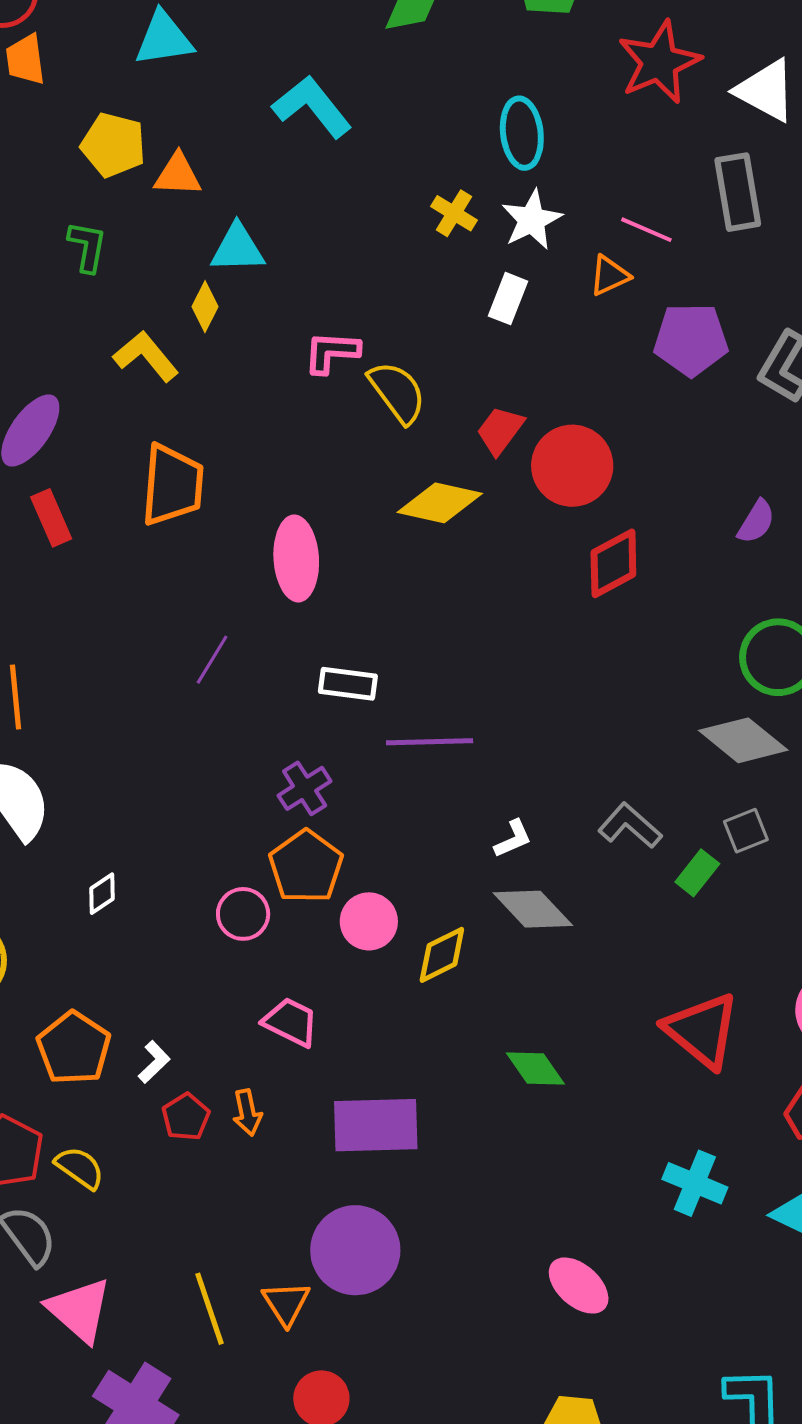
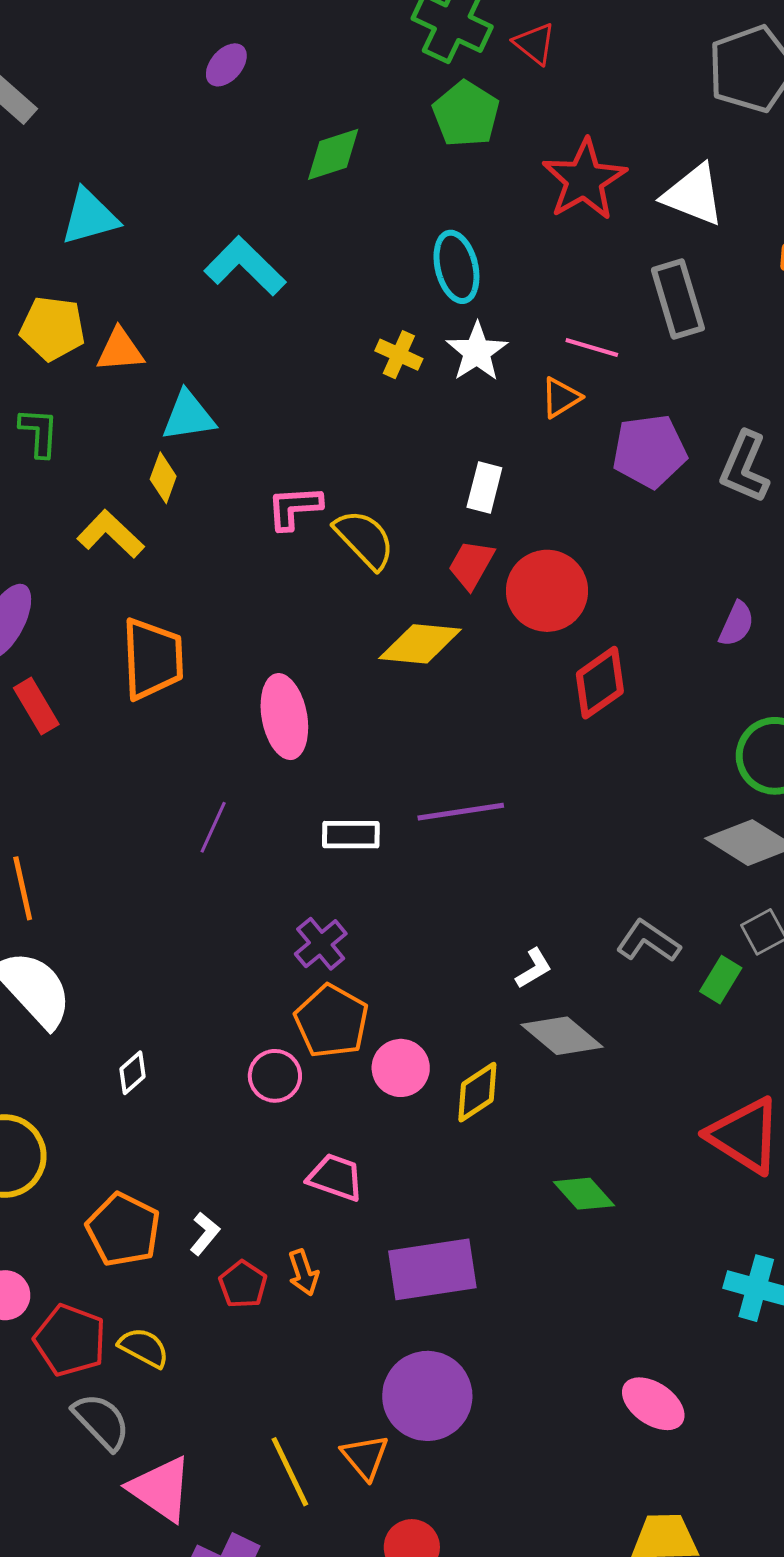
white rectangle: (508, 299) -> (484, 488), moved
purple line: (430, 742) -> (461, 812), moved

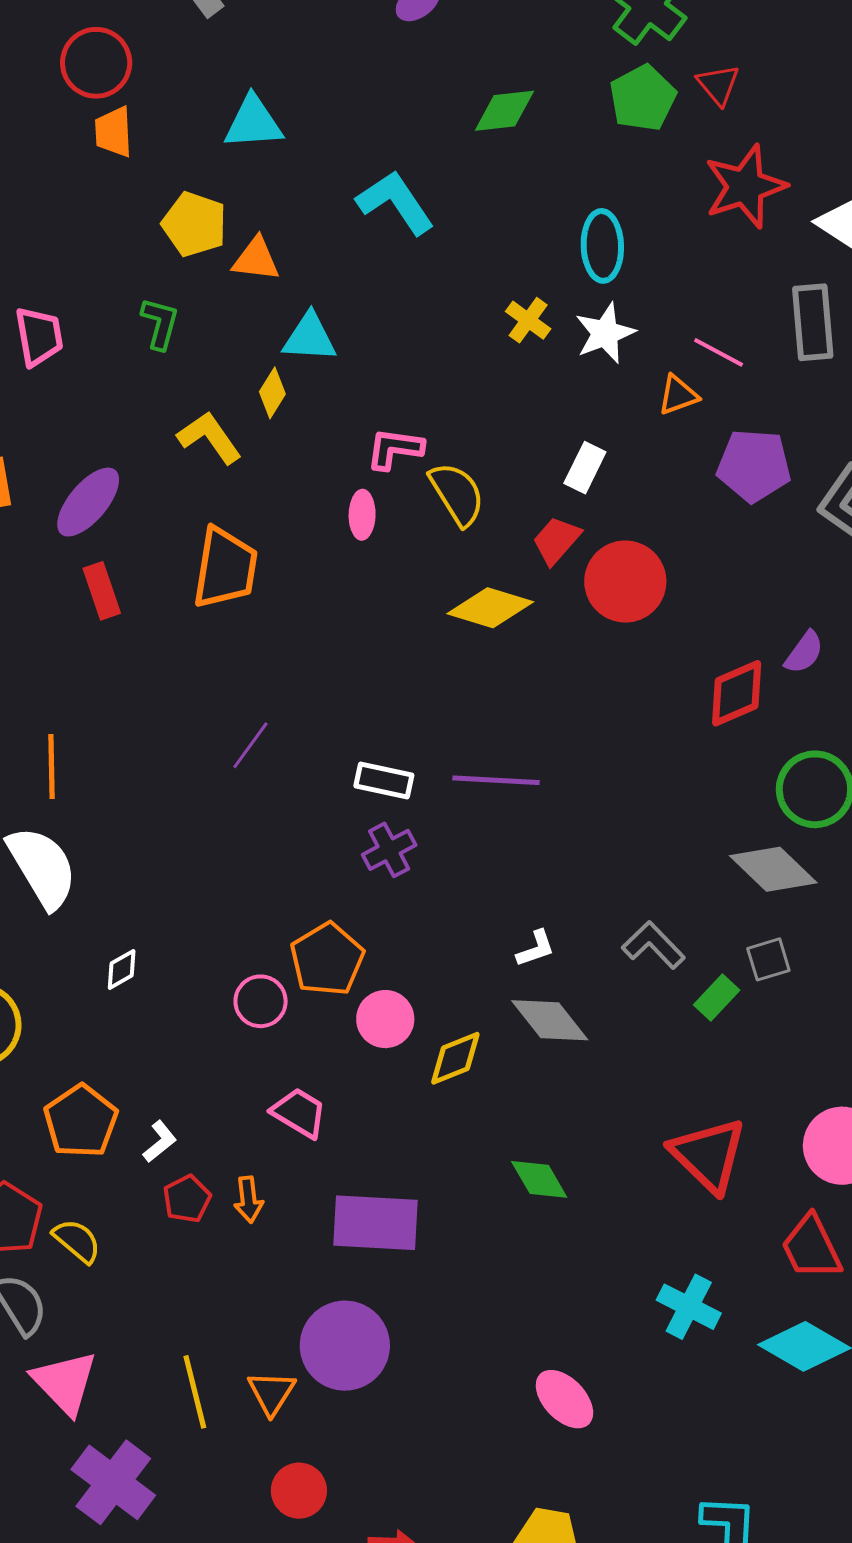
red triangle: (535, 44) -> (718, 85), moved
red diamond: (600, 683) -> (737, 693), moved
pink ellipse: (284, 717) -> (362, 515), moved, size x0.6
purple cross: (321, 944) -> (389, 850), moved

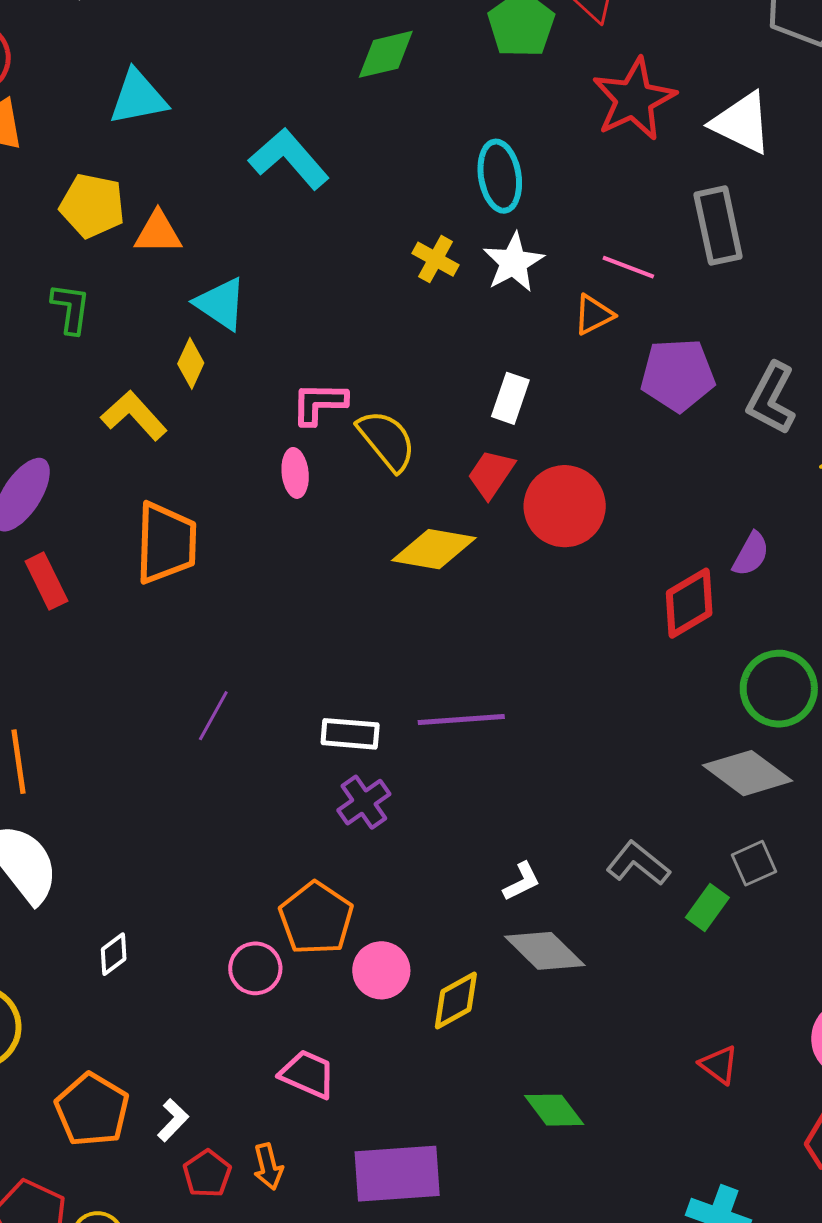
cyan triangle: (310, 338) -> (221, 304), turned 38
red triangle: (708, 1155) -> (719, 1065), size x0.5

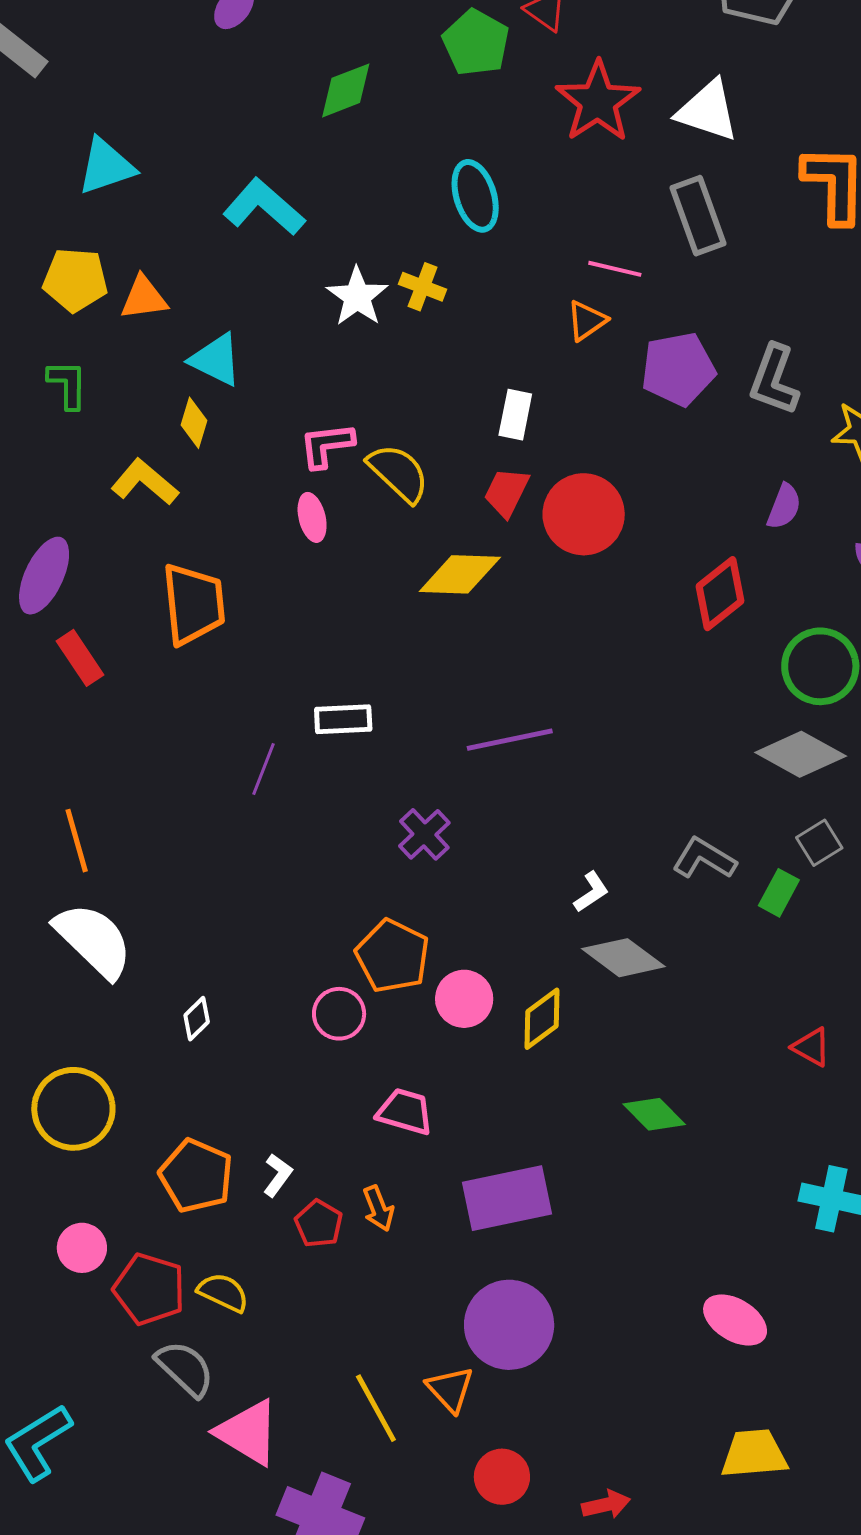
white star: (513, 262) -> (357, 297), moved
purple semicircle: (751, 554) -> (784, 506), moved
white rectangle: (350, 734) -> (343, 719), moved

